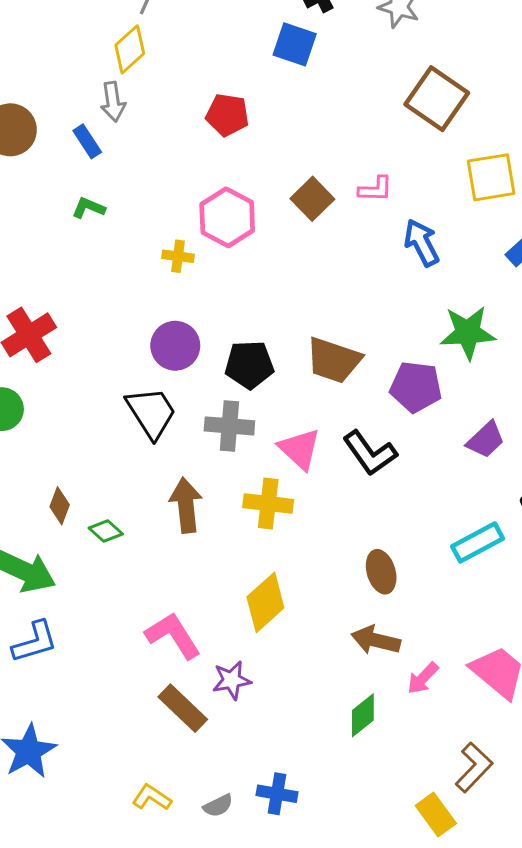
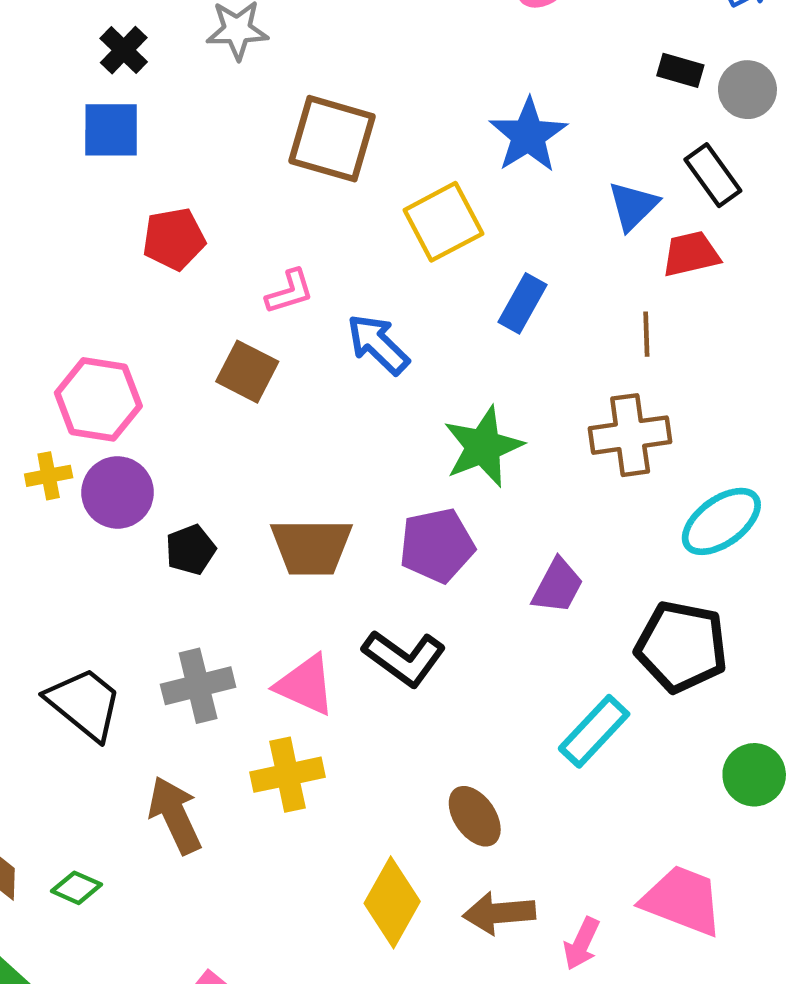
red pentagon: (227, 115) -> (174, 239), moved
brown square: (312, 199) -> (247, 372), moved
purple circle: (175, 346) -> (118, 492), moved
black pentagon: (249, 365) -> (191, 550), moved, size x0.7
yellow diamond: (265, 602) -> (392, 902), moved

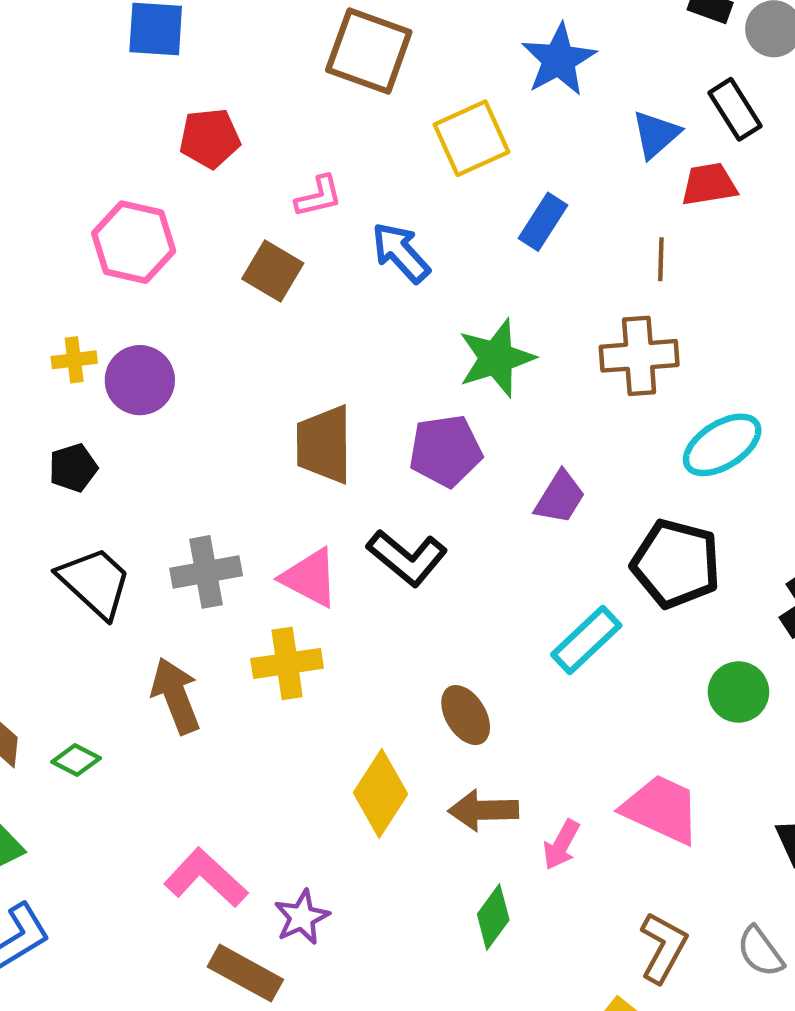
pink hexagon: (98, 399) -> (134, 242), moved
brown trapezoid: (311, 547) -> (324, 444), turned 86
black pentagon: (191, 550) -> (73, 468), moved

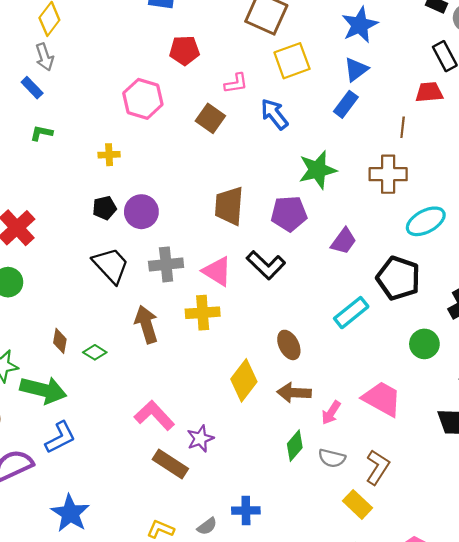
blue triangle: (656, 134) -> (356, 69), moved
yellow square: (472, 138) -> (292, 61), moved
purple circle: (140, 380) -> (141, 212), moved
gray semicircle: (760, 952) -> (332, 458), moved, turned -44

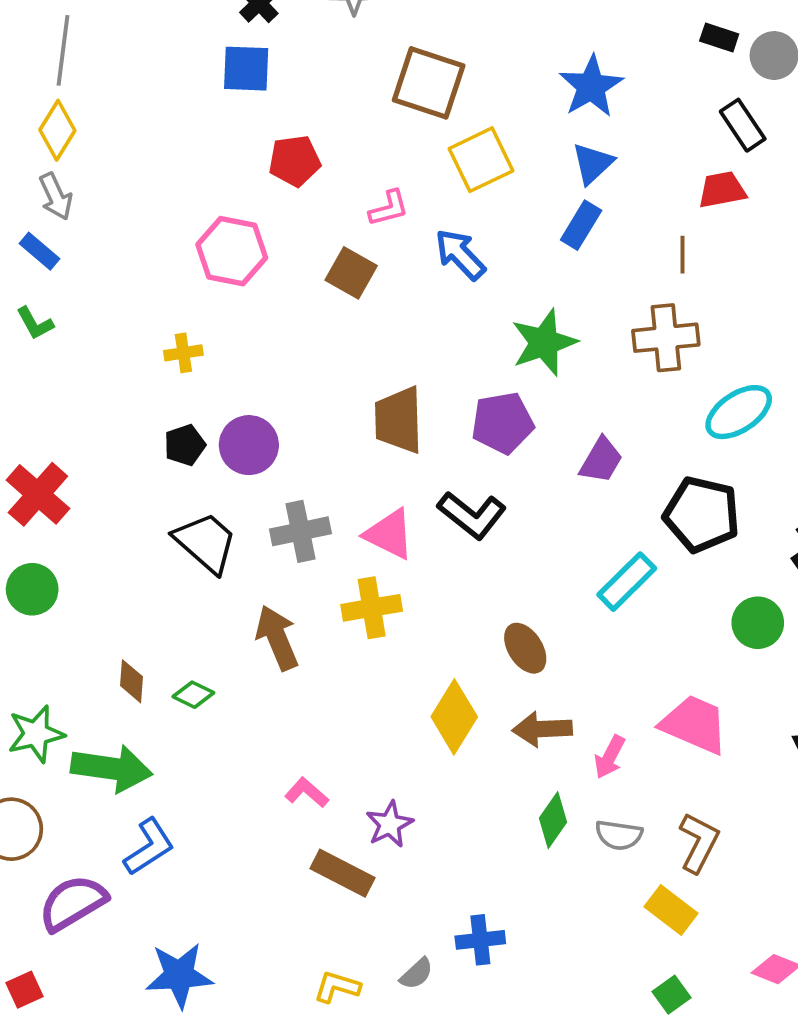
green L-shape: (41, 133) -> (35, 323), moved, turned -125
pink L-shape: (154, 415) -> (307, 793), size x0.6
blue star: (70, 513) -> (179, 975), turned -30

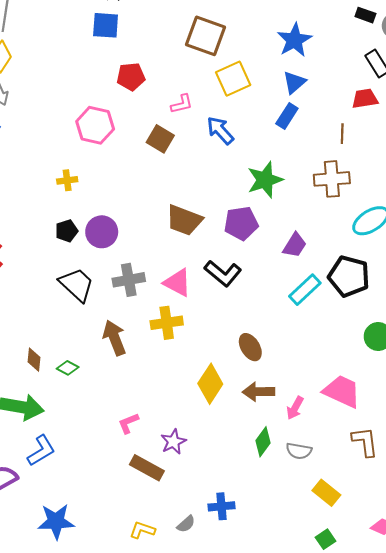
brown trapezoid: (399, 420) -> (184, 220), turned -69
cyan rectangle: (627, 582) -> (305, 290), moved
pink L-shape: (307, 793) -> (128, 423), turned -65
brown L-shape: (699, 843) -> (365, 442), moved, turned -36

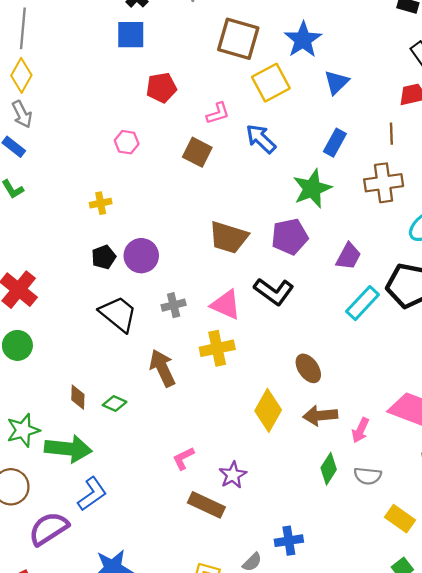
blue star: (294, 40) -> (303, 40), moved
blue rectangle: (287, 116) -> (335, 143), moved
pink hexagon: (95, 125) -> (127, 142), size x0.6
gray cross: (129, 280) -> (174, 305), size x0.7

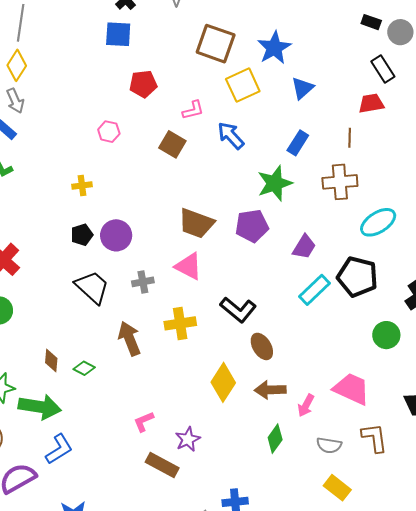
black L-shape: (274, 291) -> (238, 310), moved
pink triangle: (226, 305) -> (189, 266), moved
gray semicircle: (368, 476) -> (329, 445), moved

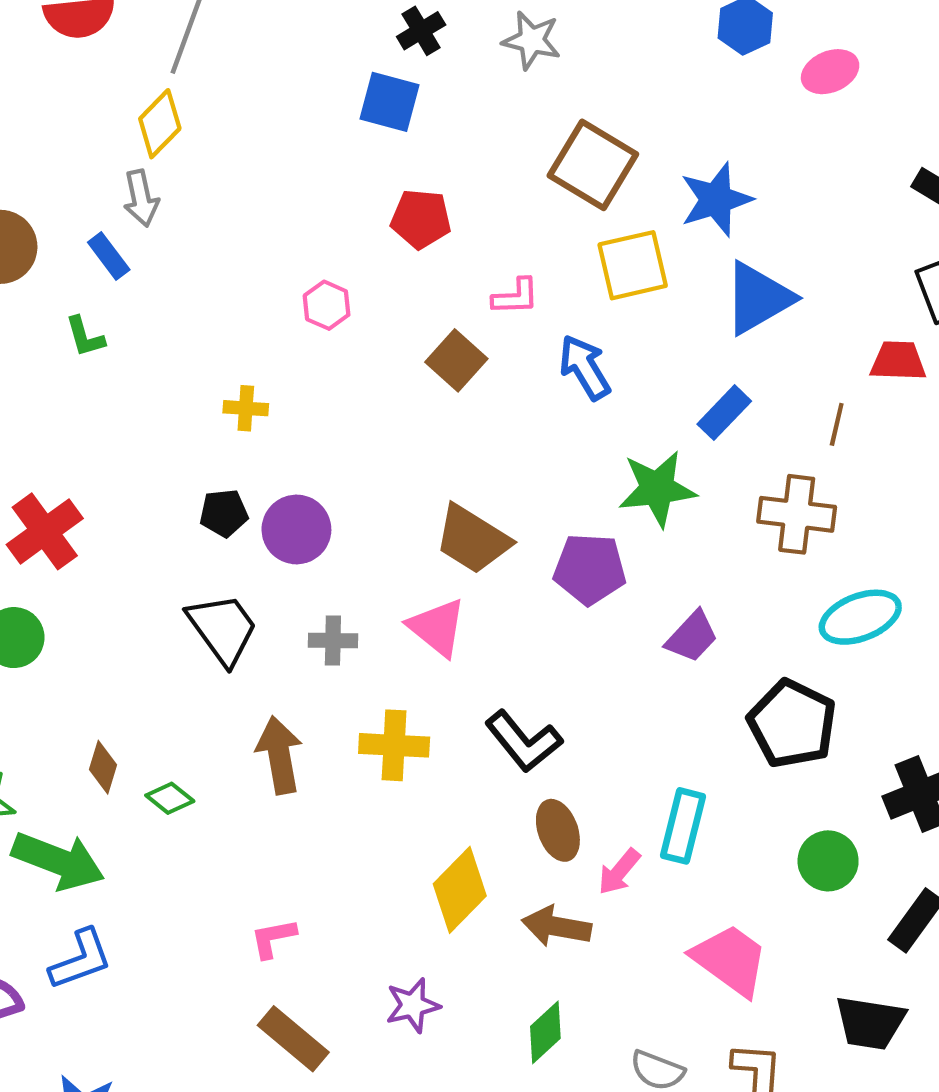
blue triangle: (302, 88) -> (758, 298), size x1.5
cyan rectangle: (315, 290) -> (683, 826), moved, turned -44
pink arrow: (306, 405) -> (619, 872), moved
purple star: (188, 439) -> (413, 1005), moved

